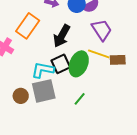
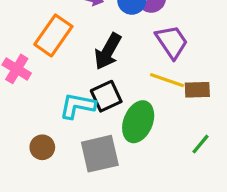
green ellipse: (79, 64) -> (138, 122), moved
gray square: (44, 91) -> (100, 154), moved
green line: (80, 99) -> (200, 144), moved

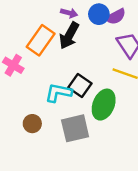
black arrow: (108, 51) -> (69, 36), moved
black square: (106, 96) -> (80, 86), turned -30

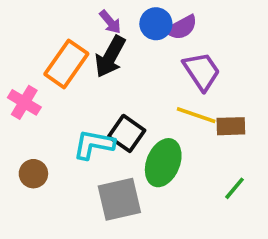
purple arrow: (69, 13) -> (110, 22), turned 35
brown circle: (32, 124) -> (33, 174), moved

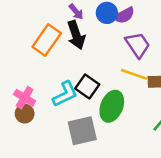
black arrow: (110, 57) -> (76, 35), turned -48
pink cross: (24, 102) -> (25, 98), moved
cyan L-shape: (94, 144) -> (65, 94), turned 144

